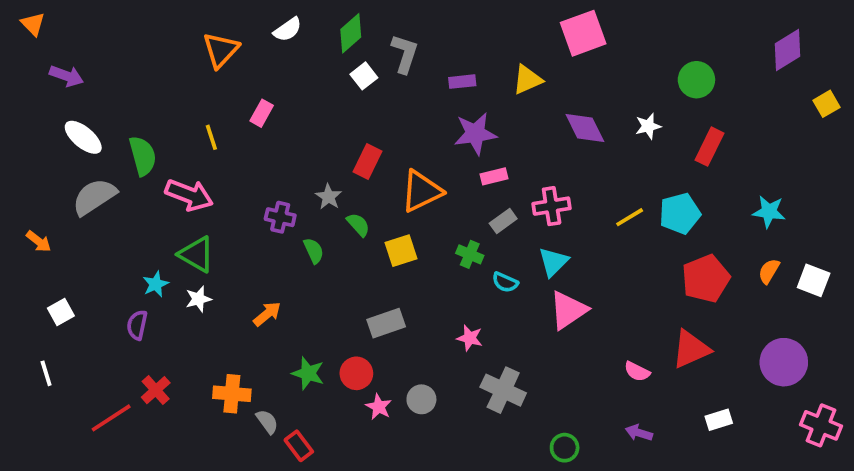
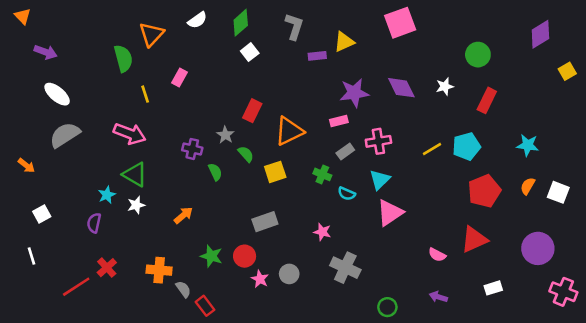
gray L-shape: (405, 54) -> (294, 27), moved
yellow triangle: (527, 80) -> (344, 42), moved
purple star: (475, 134) -> (354, 93), moved
green semicircle: (143, 156) -> (123, 58), moved

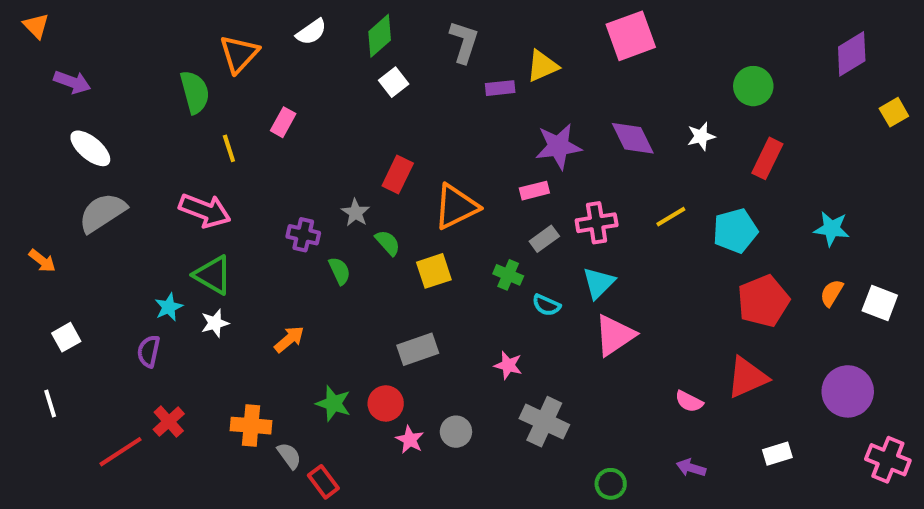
yellow line: (432, 149) -> (671, 217), moved

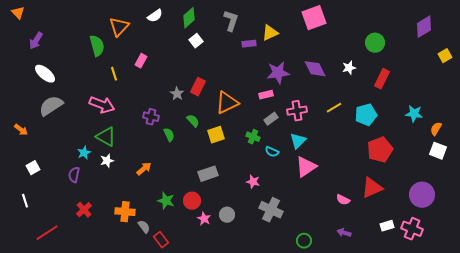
purple arrow: (72, 82) -> (36, 41), turned 102
gray star: (356, 213) -> (177, 94), moved
orange semicircle: (832, 293) -> (436, 129), moved
red line: (120, 452) -> (47, 233), moved
pink cross: (888, 460) -> (412, 229), moved

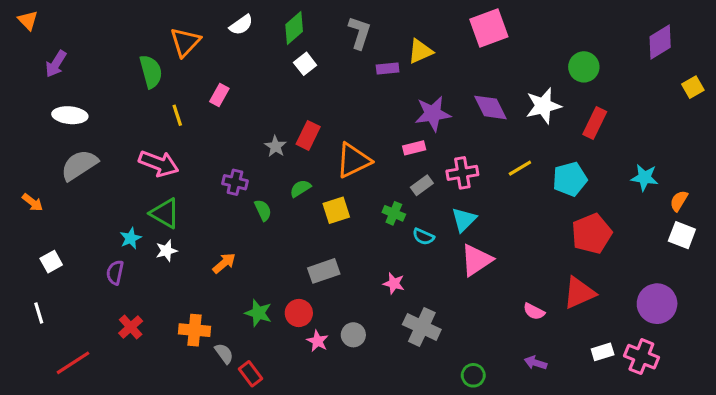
white star: (349, 68) -> (543, 106), size x1.6
white ellipse: (45, 74) -> (70, 115), turned -35
green semicircle: (193, 121) -> (300, 188), turned -80

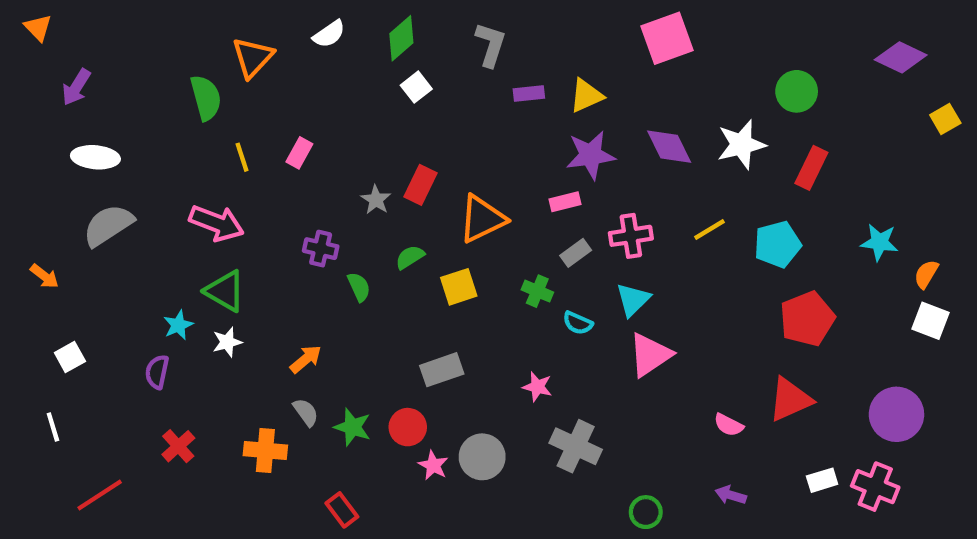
purple diamond: (660, 42) -> (901, 57), turned 57
yellow triangle: (420, 51) -> (586, 96), moved
pink rectangle: (219, 95) -> (299, 153), moved
gray circle: (353, 335) -> (482, 457), size x1.4
gray semicircle: (224, 353) -> (306, 412), moved

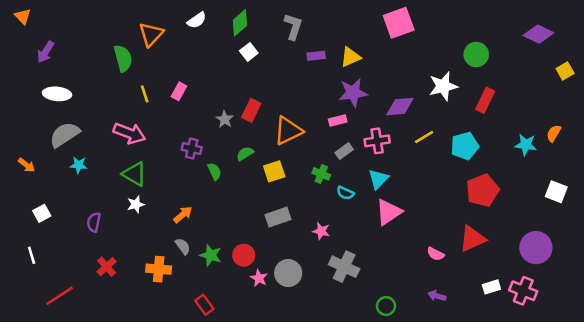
purple diamond: (669, 147) -> (400, 107), moved, turned -68
orange semicircle: (926, 274) -> (554, 133), moved
cyan star: (178, 325) -> (79, 165), moved, turned 30
gray rectangle: (442, 370) -> (278, 217), moved

